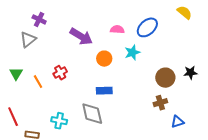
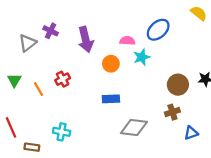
purple cross: (39, 19) -> (51, 31), moved
pink semicircle: (117, 29) -> (127, 41), moved
purple arrow: (81, 36) -> (86, 40), turned 45
gray diamond: (92, 114) -> (134, 127), moved, turned -70

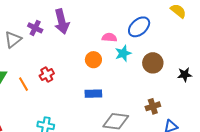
purple arrow: (86, 40) -> (62, 22), moved
brown circle: (178, 85) -> (153, 63), moved

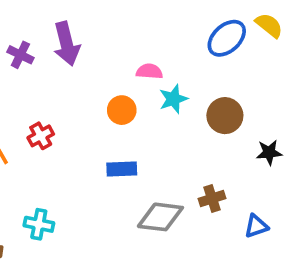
blue ellipse: (139, 27) -> (227, 38), moved
black star: (185, 75) -> (269, 152), moved
brown cross: (153, 106) -> (212, 198), moved

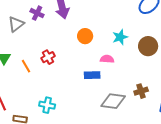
pink semicircle: (149, 71) -> (107, 59), moved
orange circle: (122, 110) -> (85, 36), moved

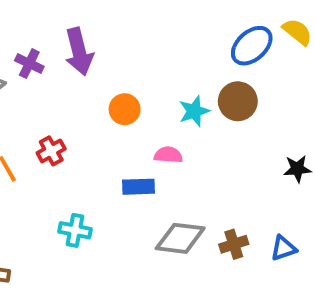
brown circle: (148, 46) -> (238, 101), moved
brown cross: (141, 91) -> (234, 244), moved
cyan cross: (47, 105) -> (75, 230), moved

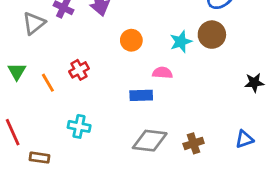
cyan cross: (75, 230) -> (79, 126), moved
gray diamond: (180, 238) -> (150, 141), moved
brown cross: (234, 244) -> (194, 143), moved

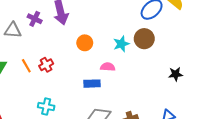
gray triangle: (34, 23) -> (13, 30), turned 42
orange line: (48, 83) -> (26, 66), moved

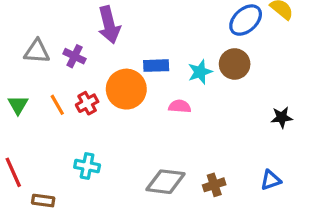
purple cross: (35, 19) -> (74, 56), moved
orange circle: (85, 43) -> (126, 89), moved, size x1.6
blue rectangle: (92, 84) -> (156, 66), moved

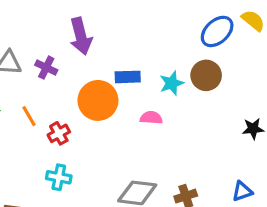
red cross: (87, 103) -> (59, 133), moved

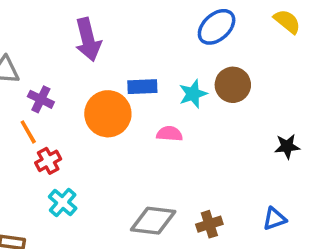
blue ellipse: (217, 31) -> (217, 27), moved
purple cross: (46, 68) -> (41, 99), moved
red cross: (59, 133) -> (48, 161), moved
cyan cross: (59, 177) -> (63, 203), turned 30

